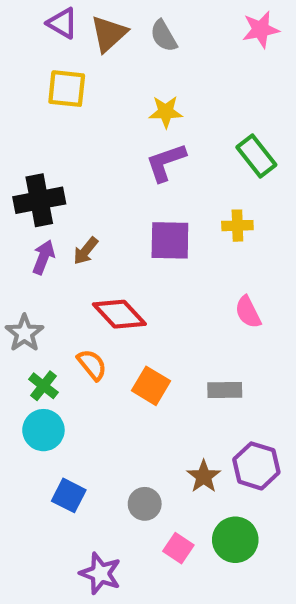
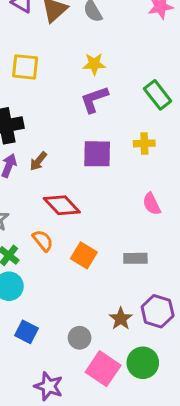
yellow square: (67, 89) -> (25, 67), moved
pink square: (178, 548) -> (103, 369), size x1.6

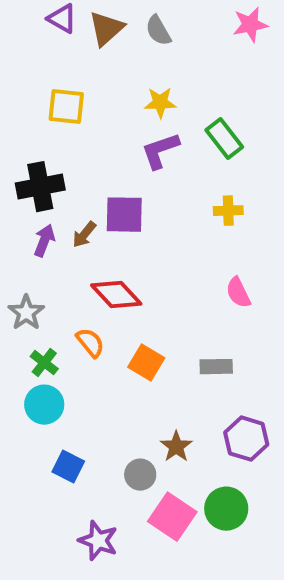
green rectangle: (158, 95) -> (224, 139), moved
purple square: (97, 154) -> (124, 215), moved
brown star: (121, 319) -> (176, 447), moved

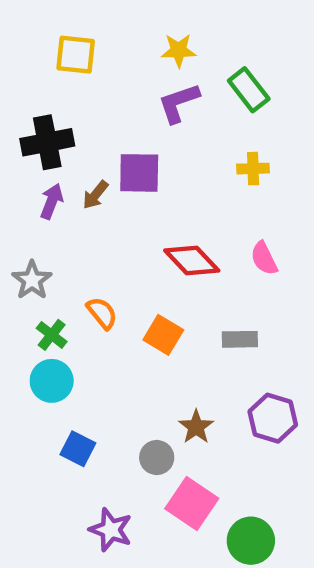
red diamond: (116, 295) -> (192, 260), moved
green circle: (226, 509) -> (251, 541), moved

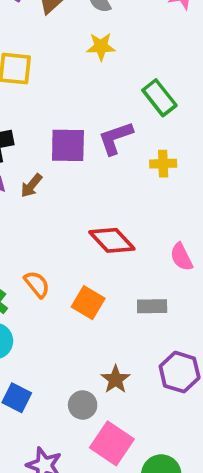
yellow star: (179, 50) -> (101, 47), moved
purple L-shape: (179, 103) -> (116, 138), moved
purple square: (139, 173) -> (68, 145), moved
pink semicircle: (264, 258) -> (181, 257), moved

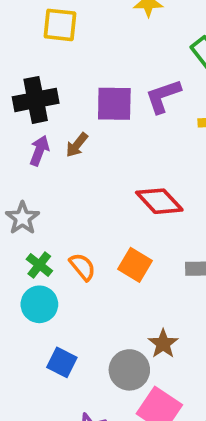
orange semicircle: (37, 284) -> (82, 267), moved
gray circle: (83, 405) -> (129, 370), size x1.4

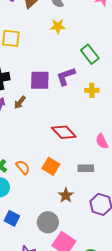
brown star: (163, 344) -> (66, 195), moved

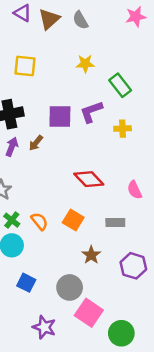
yellow star: (58, 26) -> (85, 64), moved

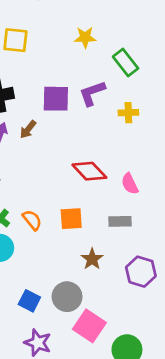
pink semicircle: (135, 190) -> (130, 184), moved
orange square: (73, 220) -> (71, 219), turned -35
blue square: (26, 283) -> (29, 301), moved

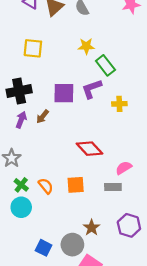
green rectangle: (126, 62) -> (105, 65), moved
pink semicircle: (130, 184) -> (124, 168), moved, turned 84
brown star: (92, 259) -> (92, 228), moved

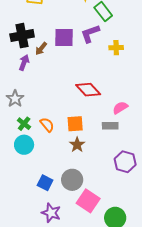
brown arrow: (43, 117) -> (41, 49), moved
brown star: (92, 228) -> (77, 145), moved

